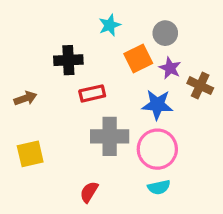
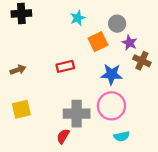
black cross: (68, 60) -> (21, 13), moved
purple star: (170, 68) -> (130, 43), moved
gray cross: (110, 136) -> (77, 114), moved
cyan semicircle: (159, 187) -> (122, 136), moved

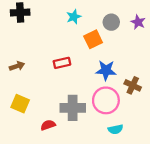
purple star: (130, 43) -> (138, 22), moved
brown cross: (142, 61) -> (133, 85), moved
yellow square: (21, 109) -> (20, 104), turned 36
red semicircle: (63, 136) -> (48, 125), moved, turned 40

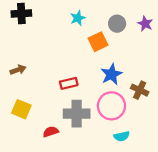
red rectangle: (62, 63) -> (69, 83), moved
blue star: (106, 70) -> (111, 74), turned -30

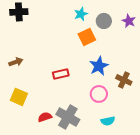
cyan star: (78, 18) -> (81, 14), moved
pink circle: (111, 106) -> (99, 94), size x0.7
gray cross: (77, 114) -> (68, 117), moved, turned 30

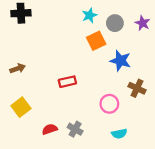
blue star: (99, 66) -> (120, 61), moved, turned -30
yellow square: (19, 97) -> (21, 107), turned 30
gray cross: (68, 117) -> (75, 129), size x0.6

